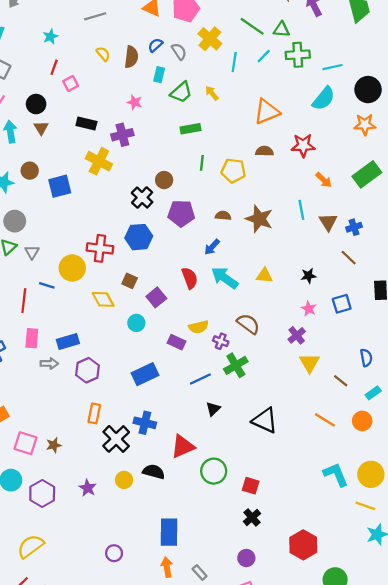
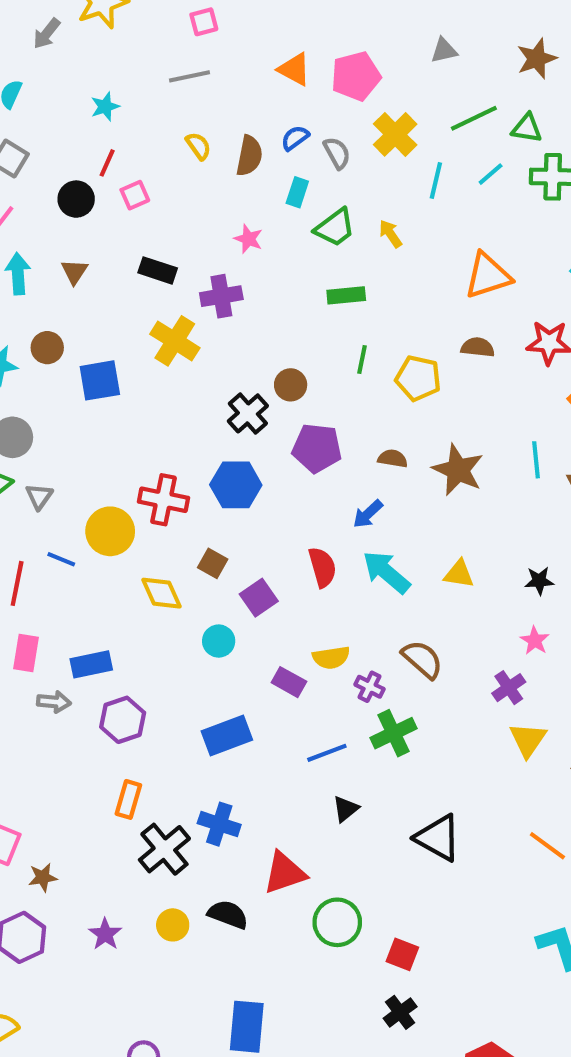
green line: (252, 26) -> (474, 118), turned -65
black circle: (36, 104) -> (76, 199), moved
brown star: (54, 445) -> (43, 877), moved

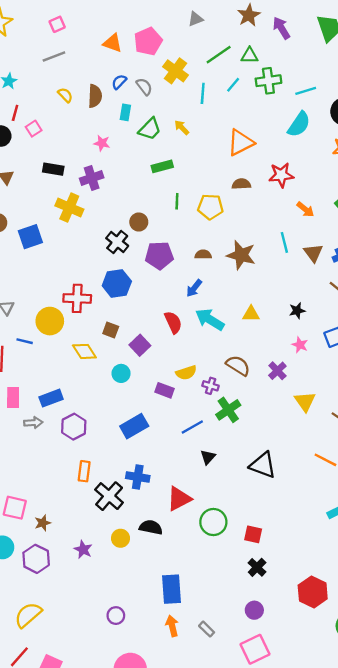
purple cross: (509, 688) -> (277, 371), moved

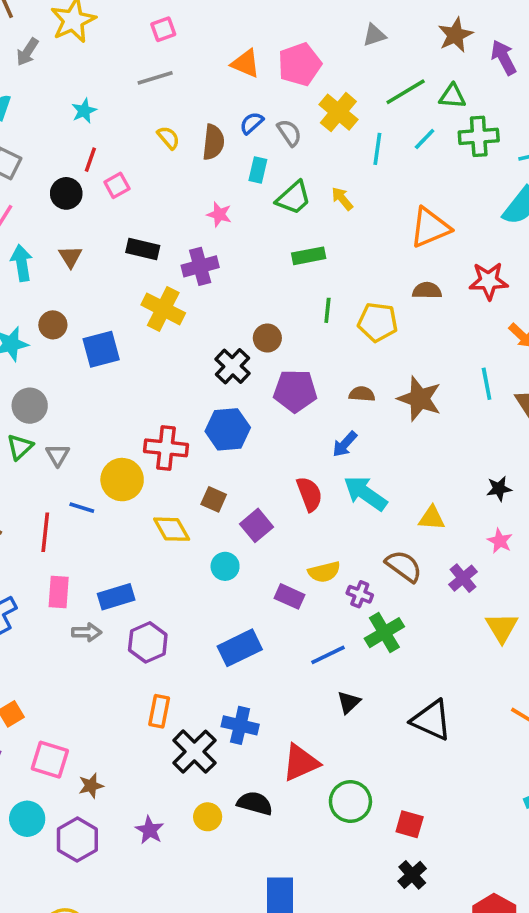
yellow triangle: (251, 314) -> (432, 518), moved

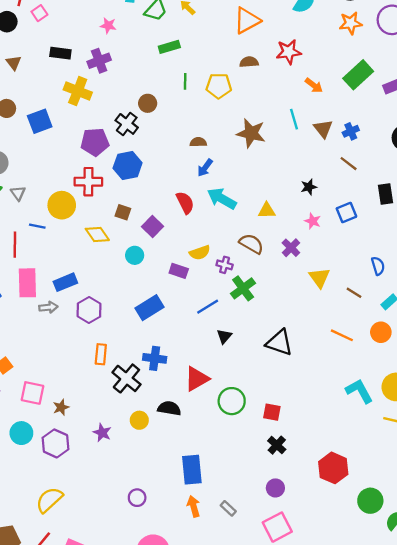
purple pentagon: (295, 391) -> (95, 142), moved
brown semicircle: (362, 394) -> (198, 142), moved
pink rectangle: (59, 592) -> (27, 283), size x1.4

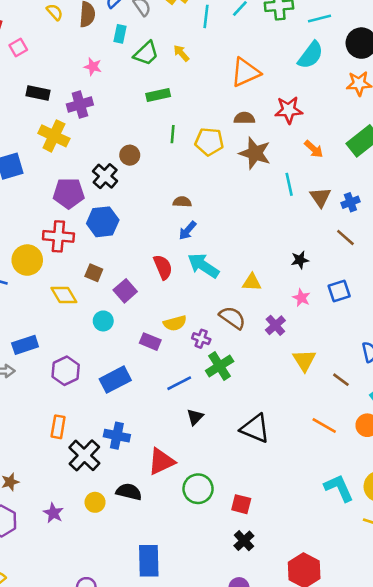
brown star: (251, 133) -> (255, 153), moved
purple hexagon: (89, 310) -> (66, 371), moved

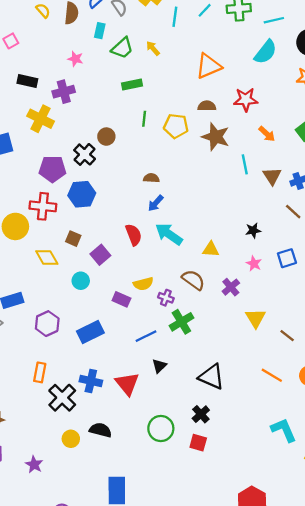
red triangle: (161, 462) -> (127, 384), moved, turned -45
purple star: (53, 513) -> (34, 464), moved
black cross: (244, 541) -> (201, 414), moved

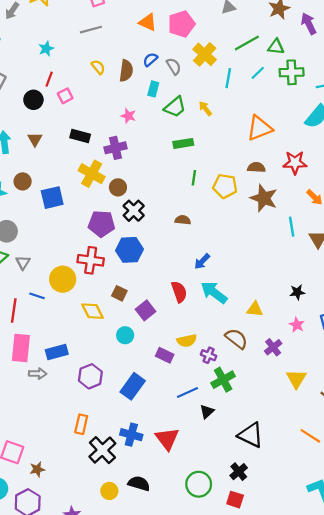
brown circle: (106, 137) -> (118, 187), moved
brown semicircle: (151, 178) -> (183, 220), moved
blue rectangle: (90, 332) -> (133, 386), turned -30
black triangle: (159, 366) -> (207, 411), moved

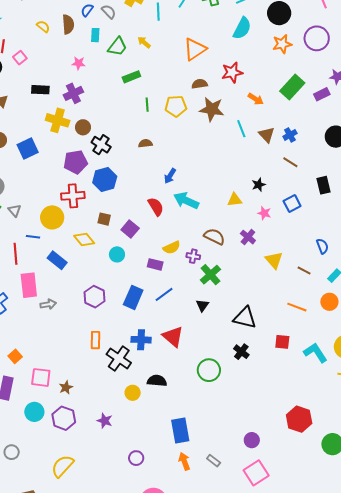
yellow triangle: (255, 309) -> (235, 200), moved
blue rectangle: (57, 352) -> (57, 260), moved, turned 66
blue line: (188, 392) -> (164, 294), moved
red square: (235, 500) -> (282, 342), moved

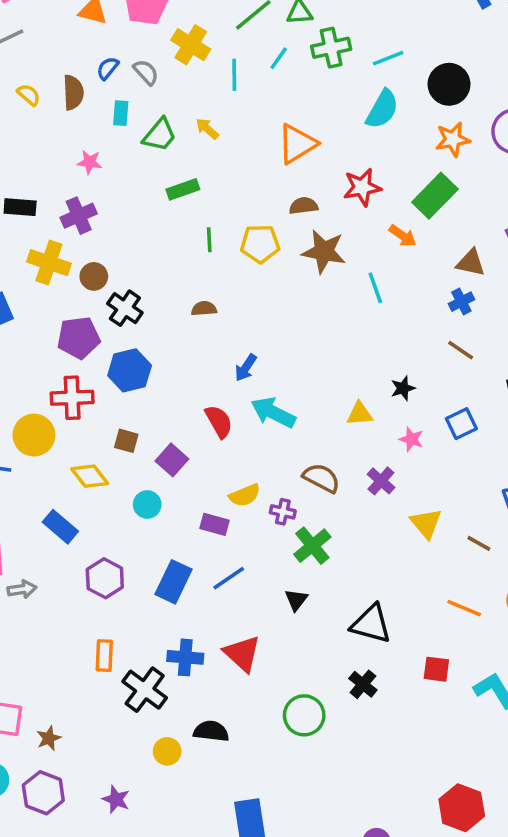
green rectangle: (292, 87) -> (435, 196), moved
brown triangle: (267, 135) -> (471, 263), moved, turned -36
blue rectangle: (57, 260) -> (60, 527), moved

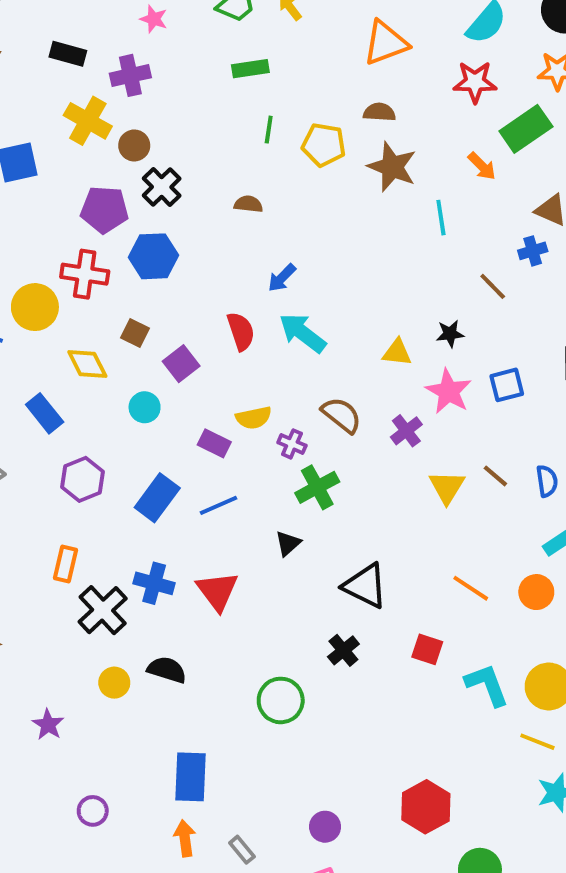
red star: (362, 187) -> (475, 82), moved
brown line: (461, 350) -> (493, 286), moved
pink star: (411, 439) -> (449, 391), size x1.6
brown line: (479, 543) -> (495, 476), moved
green circle: (304, 715) -> (281, 700), moved

